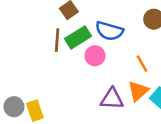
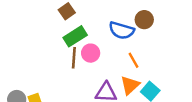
blue semicircle: (109, 31) -> (122, 30), moved
brown line: (57, 40) -> (74, 58), moved

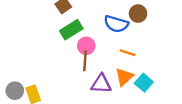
brown line: (74, 58) -> (85, 61), moved
orange line: (134, 60) -> (128, 53), turned -42

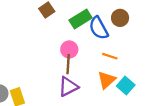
blue semicircle: (116, 24) -> (99, 28), turned 45
green rectangle: (71, 30) -> (81, 19), moved
purple triangle: (101, 84) -> (68, 87), moved, turned -30

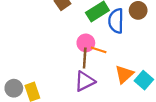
blue semicircle: (99, 28) -> (116, 21), turned 30
orange line: (110, 56) -> (99, 50), moved

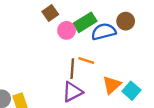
blue semicircle: (116, 21) -> (104, 32), turned 75
pink circle: (86, 43) -> (67, 30), moved

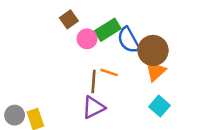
brown circle: (126, 21) -> (153, 50), moved, size x1.5
blue semicircle: (104, 32) -> (128, 40), turned -105
orange triangle: (112, 85) -> (156, 71), moved

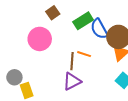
pink circle: (87, 39) -> (40, 39), moved, size x1.5
gray circle: (15, 115) -> (14, 77), moved

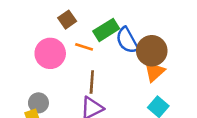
orange line: (84, 54) -> (84, 47), moved
gray circle: (14, 77) -> (38, 103), moved

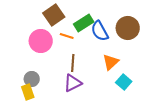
brown square: (67, 20) -> (54, 15), size x1.5
brown circle: (152, 51) -> (128, 28), moved
orange triangle: (154, 72) -> (111, 62), moved

